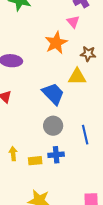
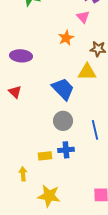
orange star: (56, 43) -> (66, 38), size x0.7
yellow arrow: (13, 154) -> (23, 174), moved

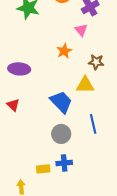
blue line: (95, 130) -> (93, 124), moved

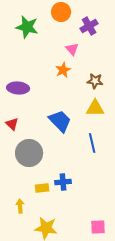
pink triangle: (81, 30) -> (72, 49), moved
yellow triangle: (85, 85) -> (95, 108), moved
gray circle: (61, 134) -> (29, 153), moved, size x1.4

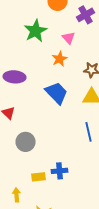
green star: (27, 27) -> (36, 31), moved, turned 30
blue trapezoid: (60, 121) -> (57, 93), moved
gray circle: (29, 153) -> (26, 142), size x0.7

